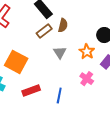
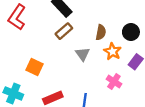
brown semicircle: (63, 25) -> (101, 32), moved
orange square: (16, 62) -> (35, 67), size x0.7

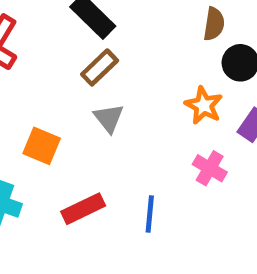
brown semicircle: (101, 32) -> (214, 24), moved
gray triangle: (83, 54) -> (109, 118), moved

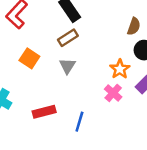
orange square: (42, 146) -> (29, 58), moved
pink cross: (210, 168) -> (113, 93), moved

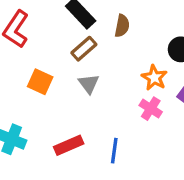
brown semicircle: (134, 26) -> (122, 26), moved

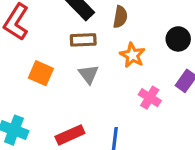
brown rectangle: (84, 49) -> (83, 40), turned 40
orange star: (154, 78) -> (132, 55), moved

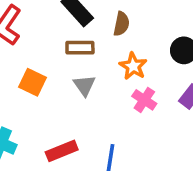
pink cross: (150, 98) -> (144, 100), moved

